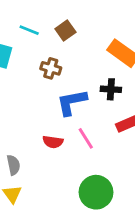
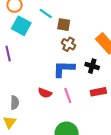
brown square: (65, 31) -> (64, 25), moved, turned 32
brown cross: (51, 68) -> (68, 44), moved

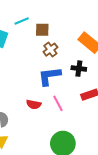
cyan line: (46, 13) -> (22, 21), turned -48
brown cross: (68, 44) -> (50, 50), turned 32

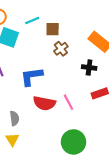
blue L-shape: (49, 76) -> (32, 76), moved
red semicircle: (34, 104) -> (44, 103), size x1.5

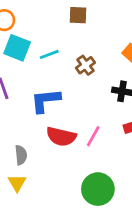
cyan line: (32, 21) -> (49, 54), moved
brown square: (53, 29) -> (78, 15), moved
pink line: (69, 102) -> (93, 136), turned 56

